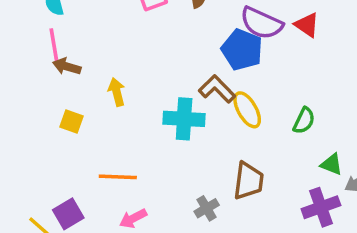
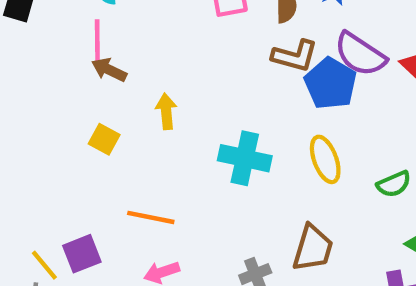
brown L-shape: (217, 89) -> (295, 56), moved, turned 141
green semicircle: (304, 121) -> (394, 184), turned 32

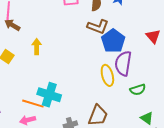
purple semicircle: (360, 54) -> (123, 63), moved, turned 60
cyan cross: (245, 158) -> (49, 95), moved
orange line: (151, 217) -> (33, 104), moved

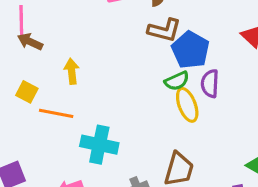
purple semicircle: (123, 63) -> (210, 84), size x0.7
green semicircle: (138, 90) -> (177, 81), moved
orange line: (33, 104) -> (56, 113), moved

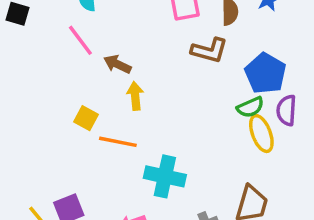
pink line: (21, 21) -> (80, 40), turned -36
brown L-shape: (164, 30) -> (209, 50), moved
brown arrow: (30, 42) -> (117, 64), moved

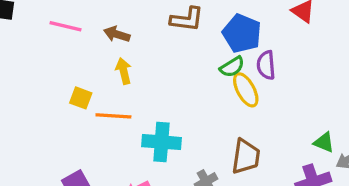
pink line: (80, 40) -> (66, 26), turned -32
brown arrow: (117, 64) -> (117, 34), moved

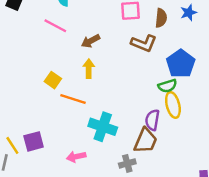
brown arrow: (117, 34) -> (91, 41), turned -60
purple semicircle: (266, 65) -> (152, 120), moved
brown trapezoid: (246, 157) -> (145, 141), moved

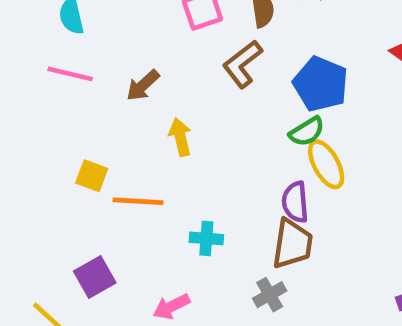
brown L-shape: (144, 43) -> (242, 64), turned 135
yellow arrow: (89, 69) -> (180, 137), moved
cyan cross: (103, 127) -> (206, 238), size x0.6
purple square: (34, 141) -> (95, 277), moved

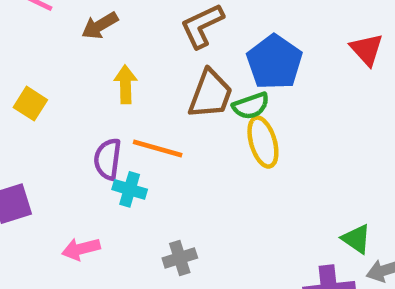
orange line: (138, 201) -> (158, 148), moved
purple semicircle: (295, 202) -> (108, 159), moved
brown trapezoid: (292, 244) -> (210, 94), moved

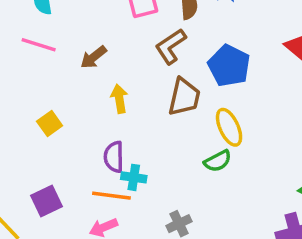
yellow square: (30, 104) -> (50, 123), turned 30
green semicircle: (251, 106) -> (218, 161), moved
orange line: (158, 148) -> (111, 196), moved

